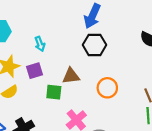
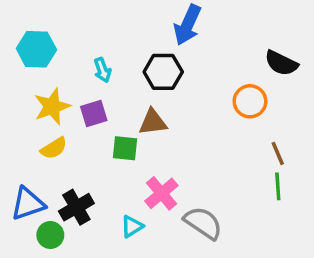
black hexagon: (94, 45) -> (163, 72), moved
orange circle: (107, 88) -> (250, 101), moved

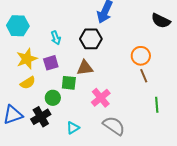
black semicircle: (281, 63) -> (161, 21), moved
brown line: (278, 153) -> (144, 76), moved
pink cross: (161, 193) -> (101, 98), moved
green circle: (50, 235) -> (53, 98), moved

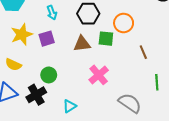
orange circle: (141, 56) -> (124, 23), moved
yellow semicircle: (28, 83) -> (13, 65), moved, turned 56
green square: (69, 83) -> (106, 39), moved
gray semicircle: (114, 126) -> (130, 103), moved

